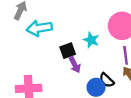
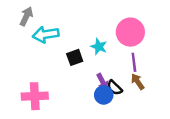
purple arrow: (75, 65) -> (102, 82), moved

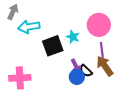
black square: (75, 57) -> (53, 46), size x1.5
brown arrow: (138, 82) -> (105, 66), size x1.5

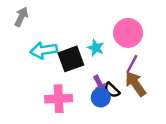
cyan arrow: (29, 27) -> (44, 50), moved
purple line: (102, 50) -> (132, 64), turned 35
pink cross: (20, 78) -> (59, 99), moved

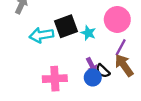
black square: (71, 59) -> (66, 26), moved

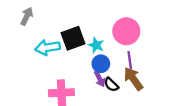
purple line: (121, 47) -> (130, 60), turned -36
blue circle: (93, 78) -> (101, 64), moved

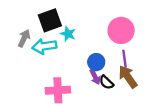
gray arrow: (27, 16) -> (24, 38), moved
black square: (73, 38) -> (50, 20), moved
cyan star: (96, 45) -> (68, 34), moved

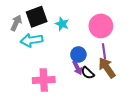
cyan star: (68, 34) -> (62, 24), moved
gray arrow: (24, 38) -> (16, 23), moved

